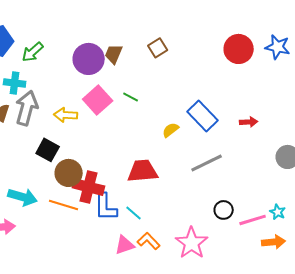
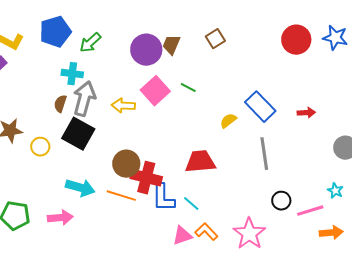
black square: (48, 150) -> (78, 134), moved, size x1.4
gray line: (207, 163) -> (264, 154), turned -72
cyan star: (278, 212) -> (335, 191), moved

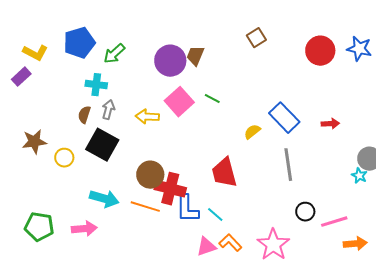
brown square: (215, 39) -> (256, 38), moved
gray arrow: (84, 99) -> (108, 110), size x0.6
red trapezoid: (200, 162) -> (224, 173), turned -100
cyan star: (335, 191) -> (359, 176), moved

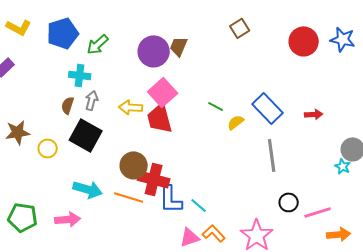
yellow L-shape: (35, 53) -> (19, 27), moved
green line: (212, 99) -> (216, 106), moved
red trapezoid: (224, 173) -> (160, 118), moved

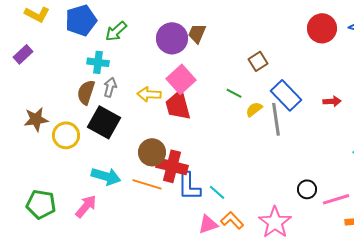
brown square: (240, 28) -> (258, 61), moved
brown semicircle: (68, 105) -> (86, 92), size x1.4
yellow circle: (48, 148) -> (66, 135), size x1.4
gray line: (272, 155) -> (276, 119), moved
pink arrow: (68, 219) -> (86, 206), turned -45

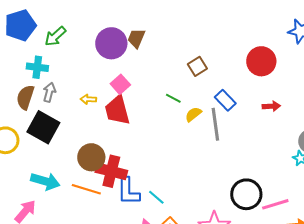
red circle: (322, 28) -> (261, 61), moved
pink square: (181, 79) -> (120, 84), size x0.7
yellow arrow: (149, 94) -> (88, 99), size x0.7
blue rectangle: (286, 95) -> (225, 100), size x0.7
black circle: (307, 189) -> (246, 194), size x1.6

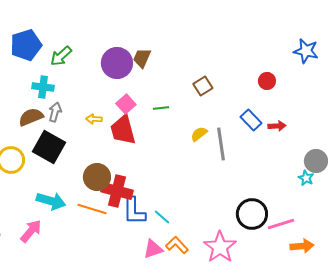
red circle: (261, 61) -> (267, 81), size x0.6
brown semicircle: (25, 97) -> (31, 117), turned 50
green line: (173, 98) -> (161, 108), moved, turned -35
blue rectangle: (225, 100) -> (251, 120), moved

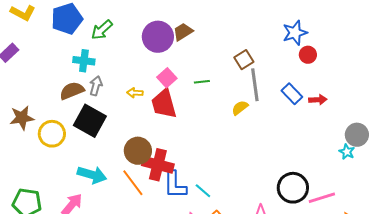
blue star: (306, 51) -> (295, 33), moved, turned -30
brown trapezoid: (142, 58) -> (183, 32), turned 35
gray line: (221, 144) -> (255, 85), moved
orange line: (92, 209) -> (133, 183), turned 36

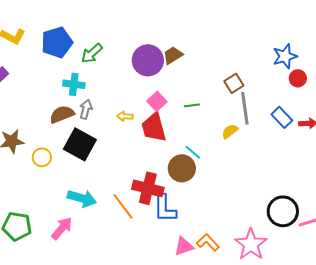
yellow circle: (52, 134) -> (42, 157), size x0.7
brown circle: (138, 151) -> (182, 168), moved
cyan line: (203, 191) -> (193, 152), moved

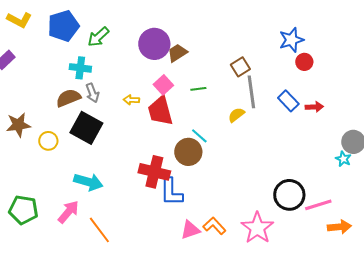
brown trapezoid: (173, 55) -> (177, 53), moved
gray arrow: (86, 109) -> (92, 93), turned 144
orange line: (123, 206) -> (99, 230), moved

